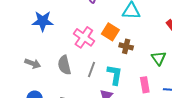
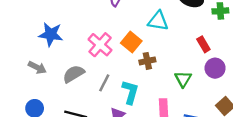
blue star: (43, 21) -> (51, 34), moved
brown cross: (126, 46) -> (147, 61), turned -32
gray semicircle: (64, 65) -> (74, 74), turned 66

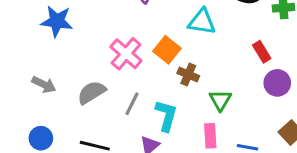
blue star: (51, 34) -> (57, 21), moved
brown cross: (147, 61) -> (188, 74), turned 35
green triangle: (183, 79) -> (220, 100), moved

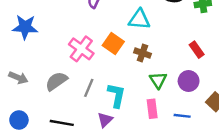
red rectangle: (262, 52) -> (197, 50), moved
brown cross: (188, 74) -> (142, 53), moved
purple circle: (277, 83) -> (189, 81), moved

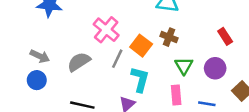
orange square: (113, 43) -> (141, 46), moved
gray line: (89, 88) -> (117, 59), moved
blue circle: (19, 120) -> (37, 80), moved

